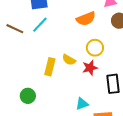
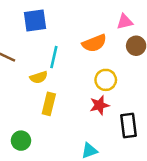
cyan line: (40, 25) -> (54, 57), moved, turned -30
yellow semicircle: (69, 60) -> (39, 77), moved, turned -48

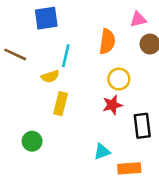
orange semicircle: (94, 43) -> (107, 41), turned -60

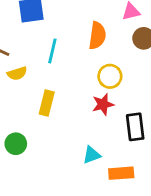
yellow semicircle: (50, 76) -> (17, 73), moved

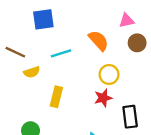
orange semicircle: (97, 36) -> (98, 41), turned -50
cyan line: (52, 51) -> (61, 53), turned 60

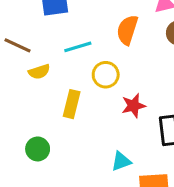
orange semicircle: (98, 41) -> (127, 30), turned -120
yellow circle: (109, 74) -> (106, 75), moved

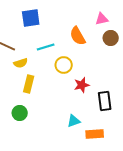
orange semicircle: (127, 30) -> (78, 36), turned -48
yellow rectangle: (72, 104) -> (29, 84), moved

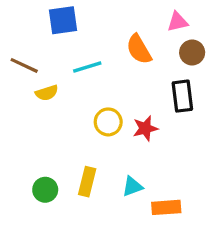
yellow circle: (64, 65) -> (108, 122), moved
yellow rectangle: (29, 84) -> (87, 182), moved
black rectangle: (105, 101) -> (182, 96), moved
green circle: (20, 113) -> (45, 190), moved

